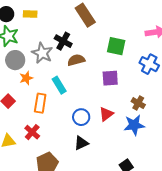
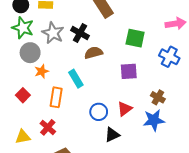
gray star: (42, 53) -> (53, 33), moved
black triangle: (81, 143) -> (112, 135), moved

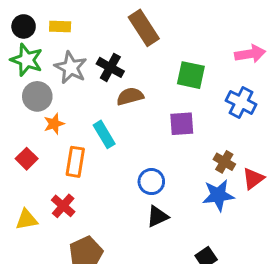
red triangle: (125, 109) -> (253, 179), moved
blue circle: (99, 112) -> (151, 182), moved

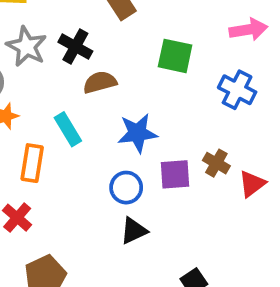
purple square: (182, 124) -> (175, 174), moved
blue star: (218, 195) -> (137, 133), moved

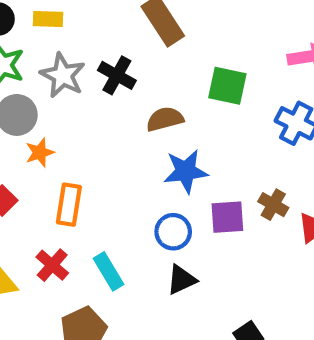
brown semicircle: (100, 82) -> (165, 119), moved
cyan rectangle: (68, 129) -> (109, 271), moved

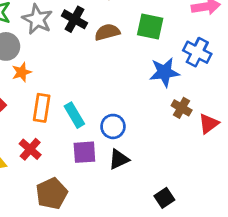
brown semicircle: (165, 119) -> (107, 32), moved
blue star: (186, 171) -> (164, 72), moved
purple square: (227, 217) -> (84, 152), moved
cyan rectangle: (109, 271) -> (74, 115), moved

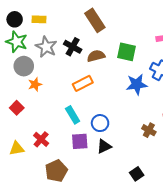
orange rectangle: (42, 108) -> (83, 83), moved, turned 54
brown cross: (182, 108) -> (149, 130), moved

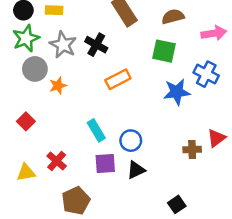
green star: (17, 42) -> (26, 38), turned 30
brown semicircle: (96, 56) -> (173, 17), moved
orange rectangle: (83, 83) -> (118, 79), moved
orange star: (35, 84) -> (58, 86), moved
brown cross: (149, 130) -> (192, 150), turned -32

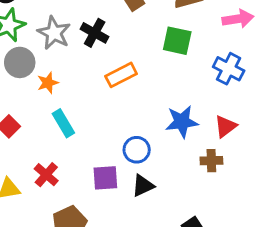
blue star: (177, 92) -> (182, 122), moved
cyan rectangle: (96, 130) -> (63, 123), moved
red triangle: (216, 138) -> (225, 126), moved

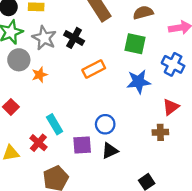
blue star: (182, 122) -> (139, 82), moved
cyan rectangle: (63, 123) -> (55, 124), moved

